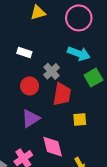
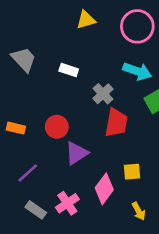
red circle: (30, 86) -> (57, 127), moved
yellow square: (80, 119) -> (132, 172), moved
pink diamond: (53, 147) -> (104, 189), turned 50

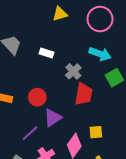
purple line: (28, 173) -> (30, 133), moved

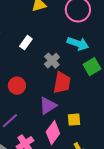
white rectangle: (47, 53) -> (26, 43), turned -72
purple triangle: (53, 118) -> (48, 106), moved

